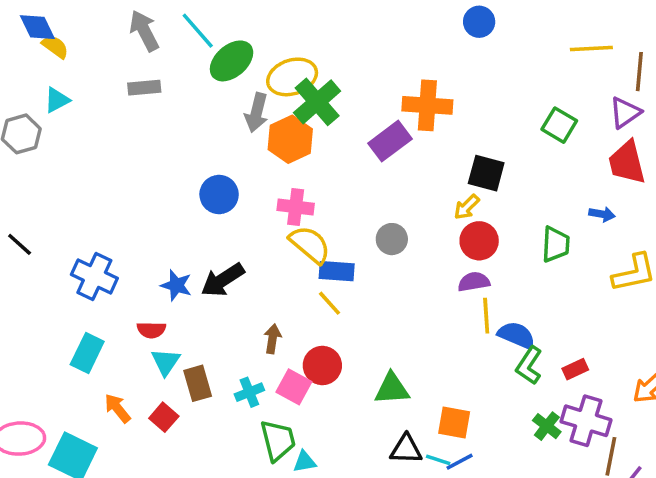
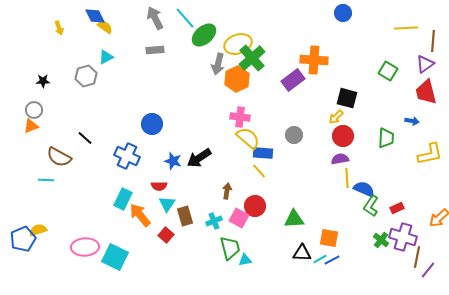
blue circle: (219, 195) -> (152, 124), moved
orange arrow: (118, 408) -> (140, 215), moved, size x1.4
cyan line: (438, 460) -> (320, 259), turned -48

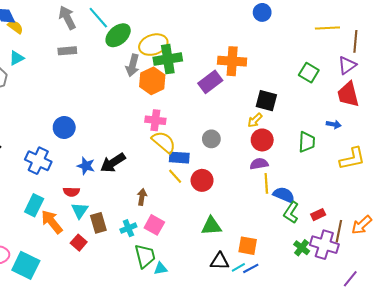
green cross: (252, 58) -> (168, 59), turned 32
red circle: (255, 206) -> (202, 180), moved
brown line: (417, 257) -> (339, 231), moved

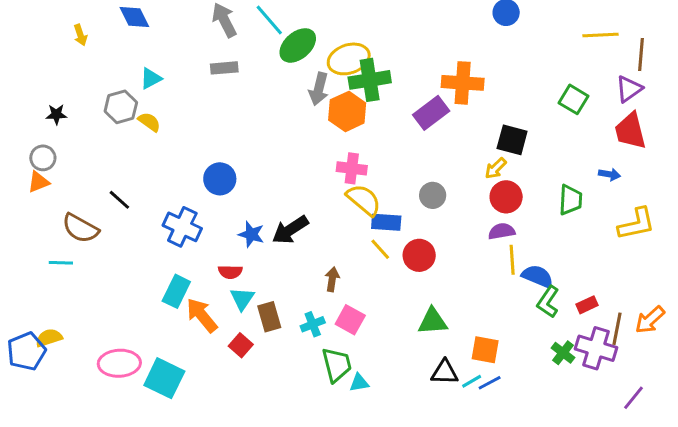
yellow semicircle: (15, 27) -> (149, 122), moved

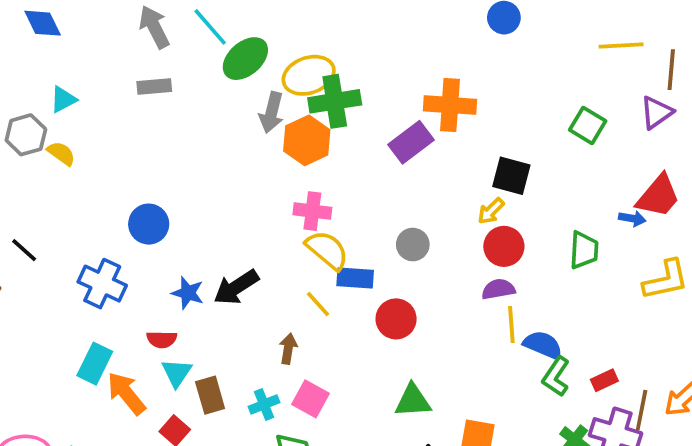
red trapezoid: (630, 131) -> (658, 196), moved, turned -126
yellow line: (380, 249) -> (318, 304), moved

